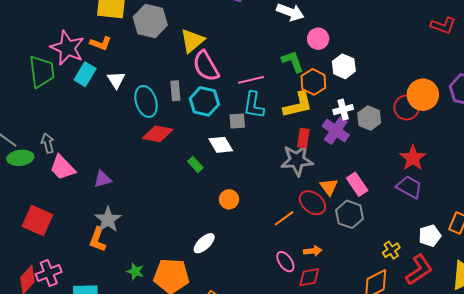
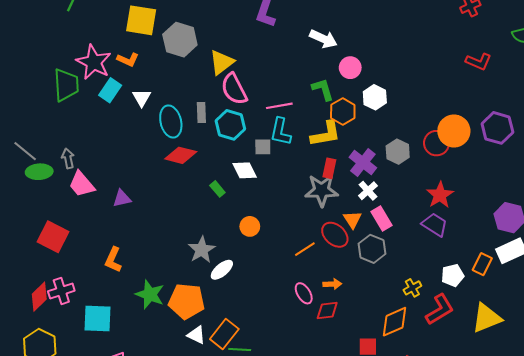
white cross: (343, 110) -> (368, 191), moved, turned -30
gray star: (108, 220) -> (202, 250), moved
green star: (135, 271) -> (150, 294), size x1.6

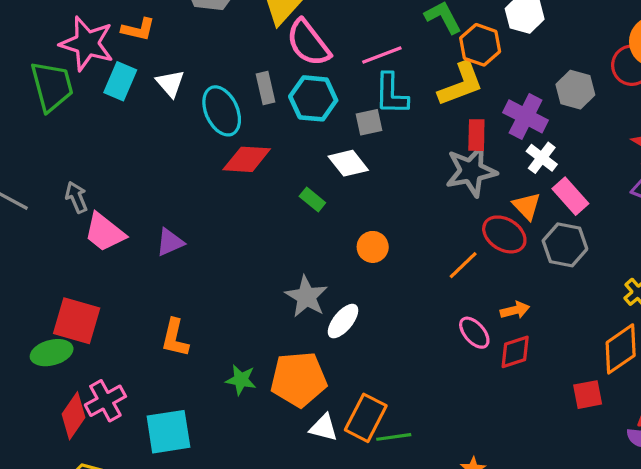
green ellipse: (39, 172) -> (52, 353), moved
green star: (150, 294) -> (241, 380), size x0.7

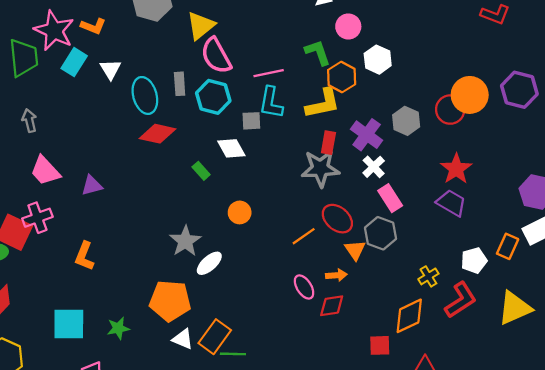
gray arrow: (76, 197) -> (29, 121), moved
orange triangle: (527, 206) -> (355, 250), moved
green star: (241, 380) -> (118, 328), moved, turned -30
pink cross: (105, 401) -> (37, 218), moved

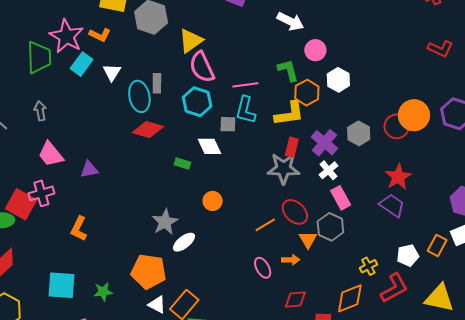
gray rectangle: (180, 84) -> (157, 83), moved
green rectangle: (201, 171) -> (182, 164), turned -35
red diamond: (332, 306) -> (295, 299), moved
yellow triangle: (515, 308) -> (439, 298), turned 32

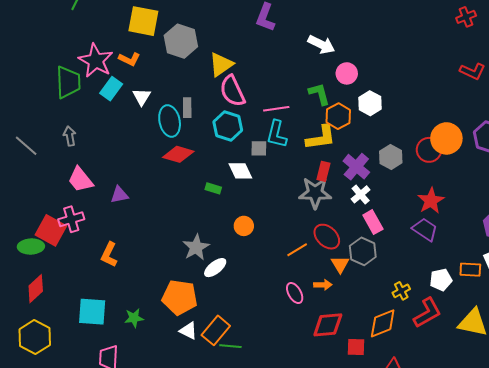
orange rectangle: (437, 245) -> (470, 270), turned 65
red diamond: (295, 299) -> (328, 325), size x1.4

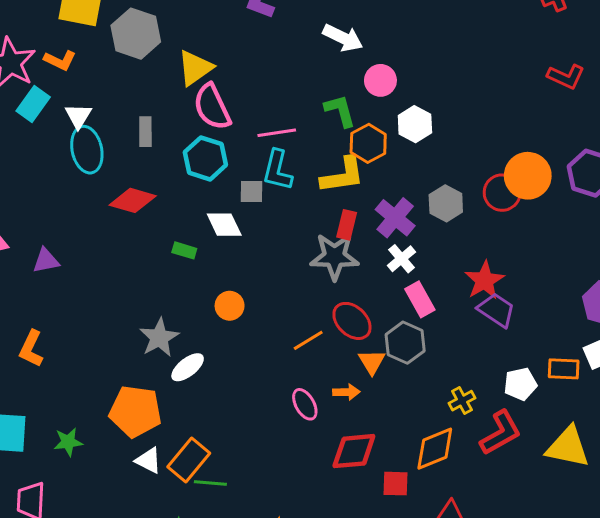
cyan ellipse: (170, 121) -> (87, 150), moved
red star: (431, 201) -> (484, 280), moved

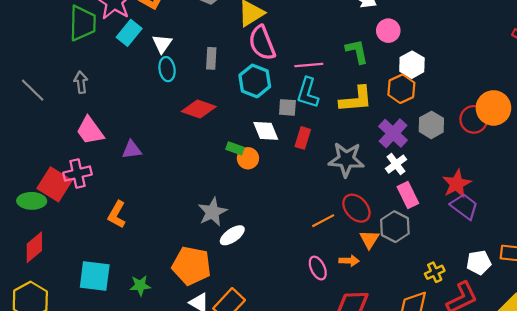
orange hexagon: (368, 143) -> (401, 89), moved
cyan ellipse: (87, 150) -> (167, 69), size x0.7
red rectangle: (347, 225) -> (303, 138), moved
orange circle: (230, 306) -> (248, 158), moved

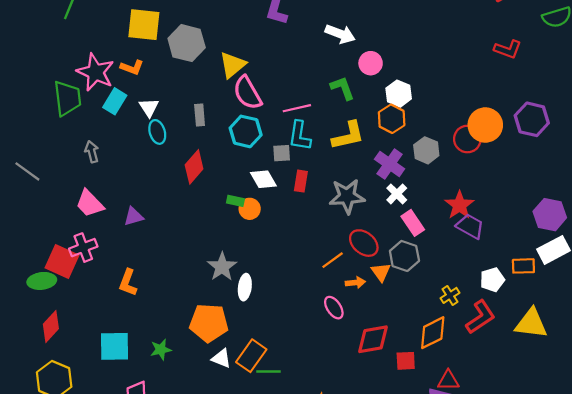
gray arrow: (81, 82) -> (92, 152), moved
red diamond: (199, 109) -> (194, 167), turned -60
white ellipse: (232, 235) -> (245, 287), turned -40
orange arrow: (349, 261) -> (355, 283), moved

